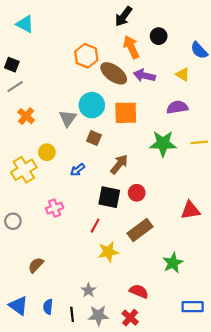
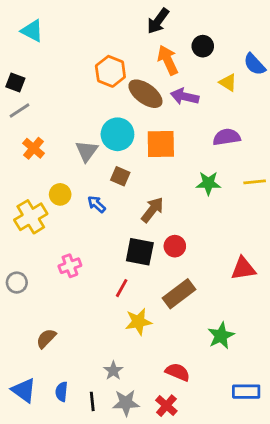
yellow triangle: (183, 74) -> (228, 83), moved
green star: (163, 143) -> (208, 183), size x0.7
blue arrow: (78, 170) -> (96, 204), moved, turned 80

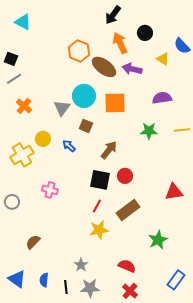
pink cross: (70, 266) -> (50, 190), turned 35
red line: (122, 288) -> (97, 206), moved
blue rectangle: (246, 392) -> (176, 280), turned -54
red cross: (166, 406) -> (130, 291), moved

